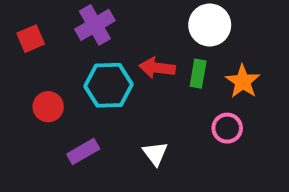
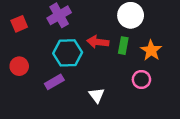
red circle: (48, 107) -> (19, 66), moved
purple rectangle: (83, 151) -> (54, 82), moved

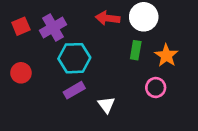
purple cross: (59, 15) -> (53, 27), moved
red arrow: (98, 42) -> (108, 18), moved
purple rectangle: (54, 82) -> (74, 90), moved

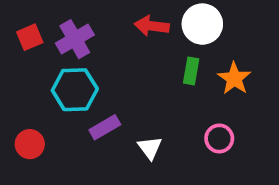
cyan hexagon: (74, 58) -> (75, 90), moved
red circle: (21, 73) -> (30, 144), moved
pink circle: (156, 88) -> (219, 138), moved

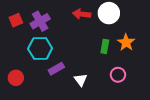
green rectangle: (191, 71) -> (105, 46), moved

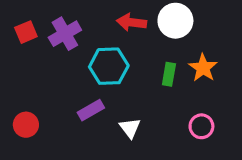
cyan hexagon: (40, 48) -> (109, 66), moved
pink circle: (118, 75) -> (201, 126), moved

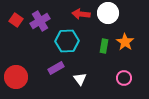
red square: (26, 32) -> (16, 20), turned -32
red circle: (26, 125) -> (16, 77), size x1.5

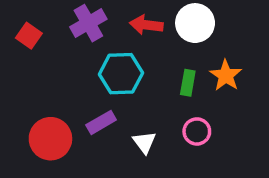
purple cross: (40, 21) -> (88, 23), moved
red circle: (16, 77) -> (50, 139), moved
pink circle: (124, 78) -> (197, 131), moved

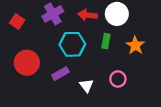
green rectangle: (188, 83) -> (106, 41), moved
red circle: (50, 139) -> (27, 63), moved

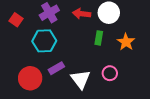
cyan hexagon: (72, 44) -> (44, 41), moved
red circle: (27, 63) -> (30, 78), moved
white triangle: (86, 85) -> (81, 79), size x1.5

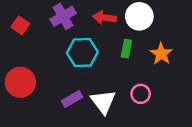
cyan hexagon: (44, 41) -> (82, 53), moved
purple rectangle: (56, 68) -> (72, 99), moved
red circle: (30, 78) -> (20, 82), moved

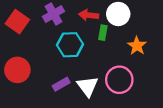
red square: (20, 25) -> (17, 22), size x1.5
green rectangle: (126, 49) -> (103, 33), moved
pink circle: (141, 94) -> (119, 80), size x1.6

